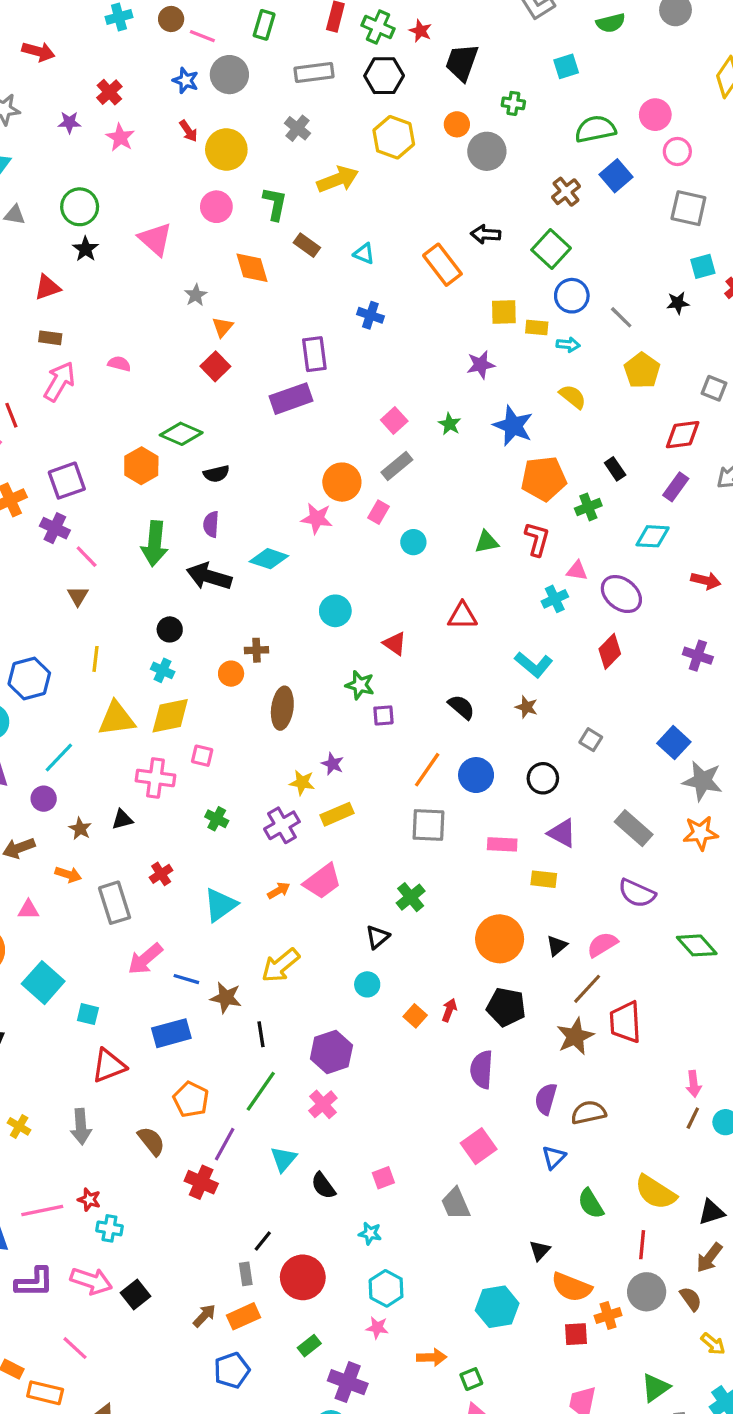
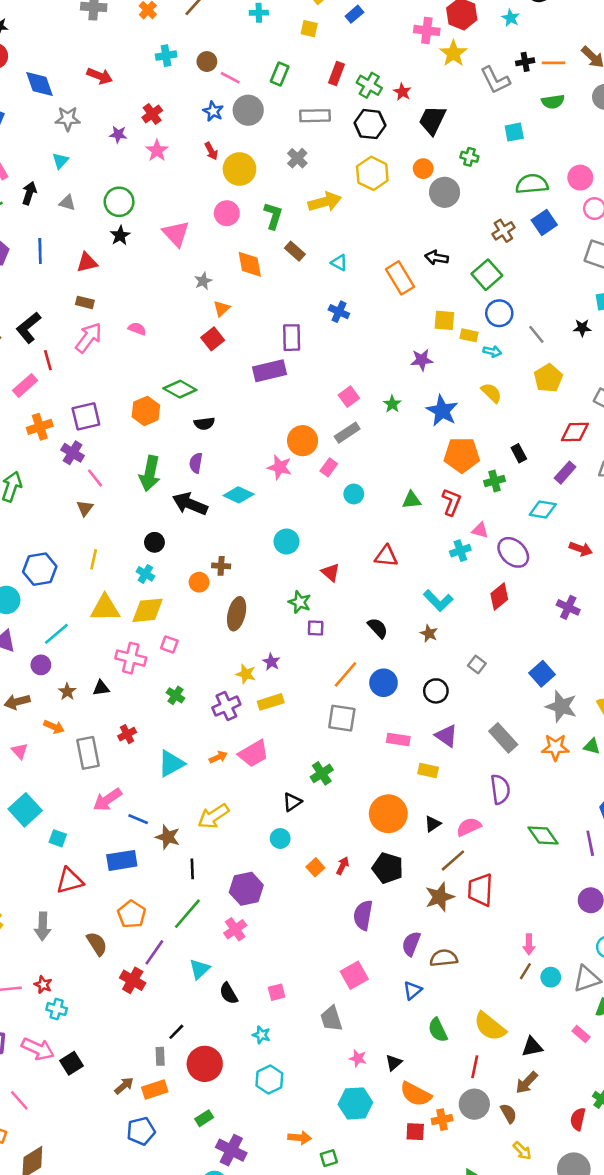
purple semicircle: (637, 893) -> (500, 789), turned -128
pink triangle: (28, 910) -> (20, 751), turned 42
pink star: (377, 1328) -> (358, 1058), moved

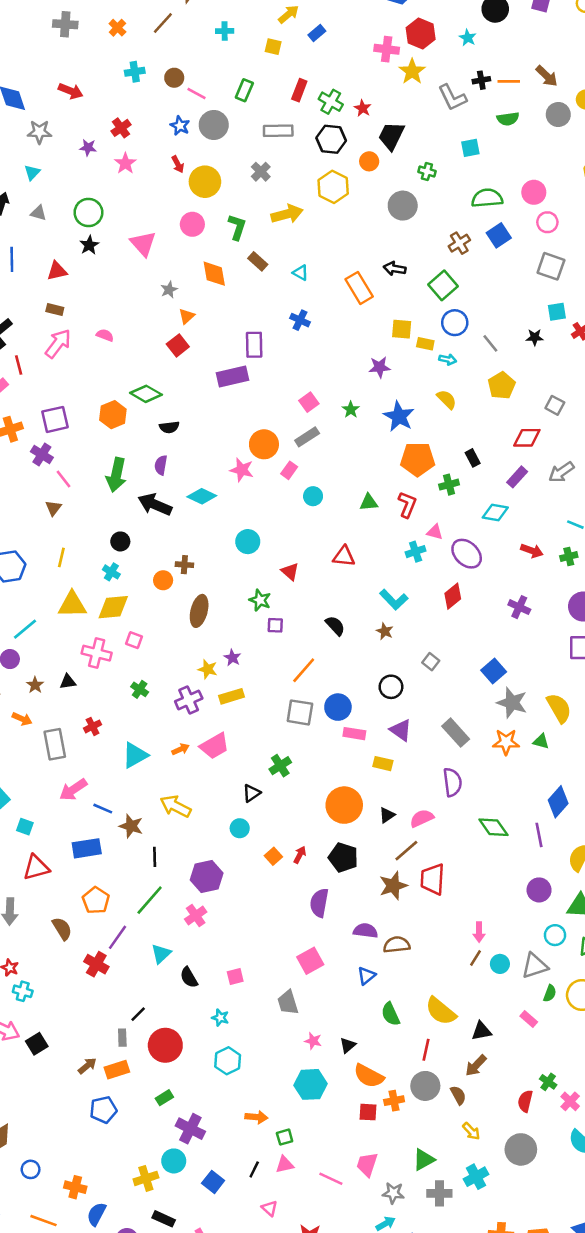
orange circle: (423, 169) -> (369, 161), moved
blue circle: (384, 683) -> (338, 707), moved
yellow arrow: (213, 816) -> (175, 806), turned 60
purple semicircle: (411, 944) -> (365, 931), turned 75

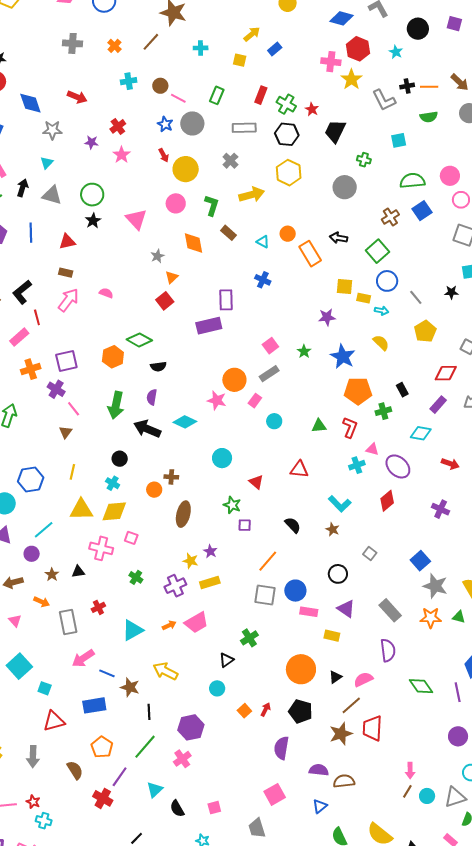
orange circle: (369, 161) -> (288, 234), moved
gray triangle: (38, 213) -> (52, 195), size x1.5

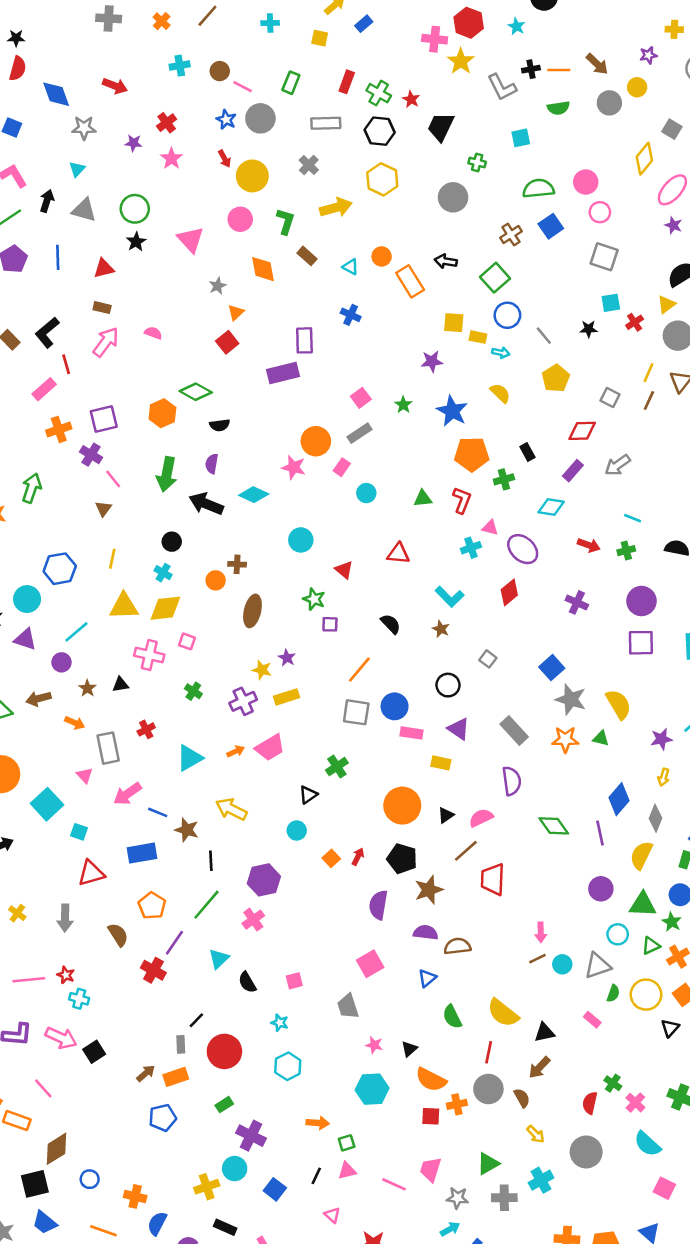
pink triangle: (15, 621) -> (85, 775), moved
brown star: (341, 734) -> (429, 890), moved
brown line: (407, 791) -> (537, 959), turned 32

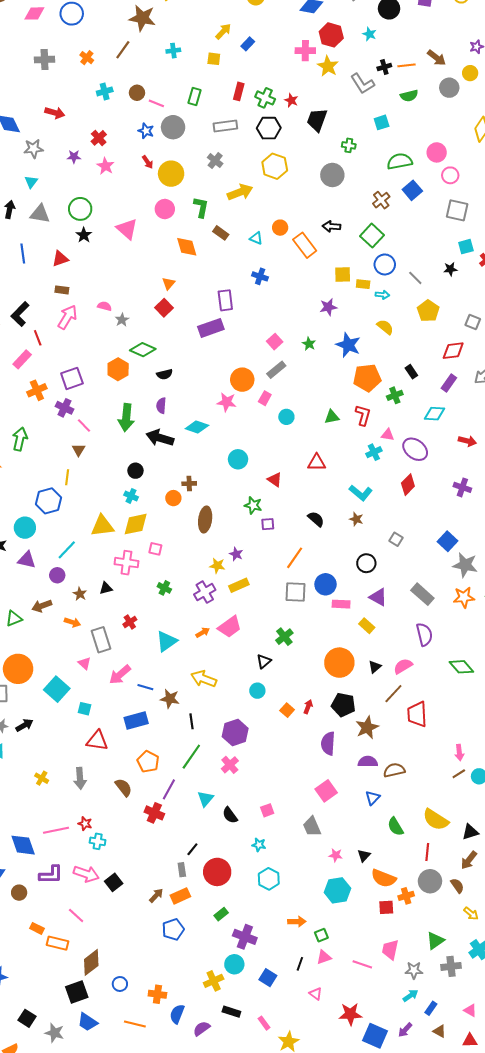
gray star: (218, 286) -> (122, 320), moved
yellow line: (112, 559) -> (67, 477), moved
yellow rectangle: (441, 763) -> (367, 626), turned 35
red triangle: (91, 873) -> (97, 741), turned 30

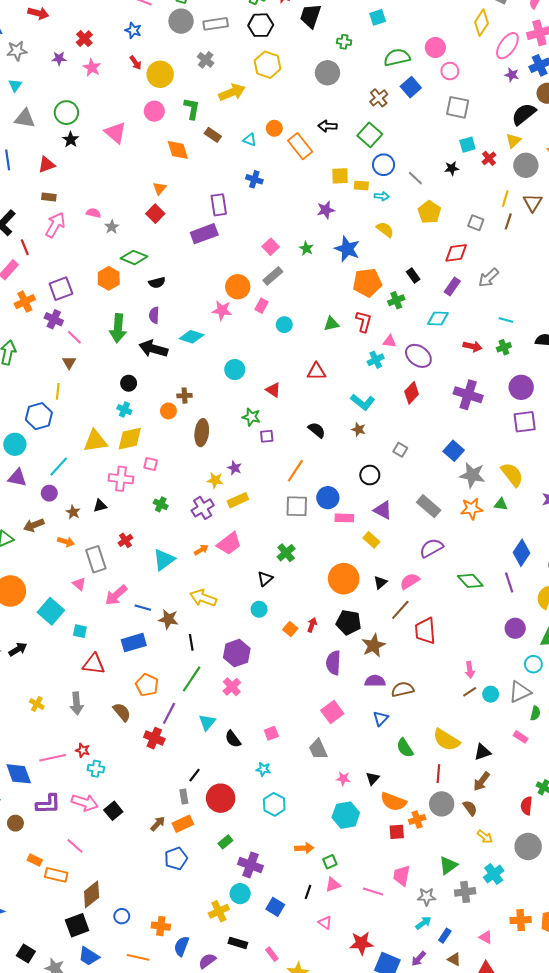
gray circle: (173, 127) -> (181, 21), moved
purple cross: (462, 487) -> (468, 395), size x1.5
purple semicircle: (424, 634) -> (431, 548), turned -105

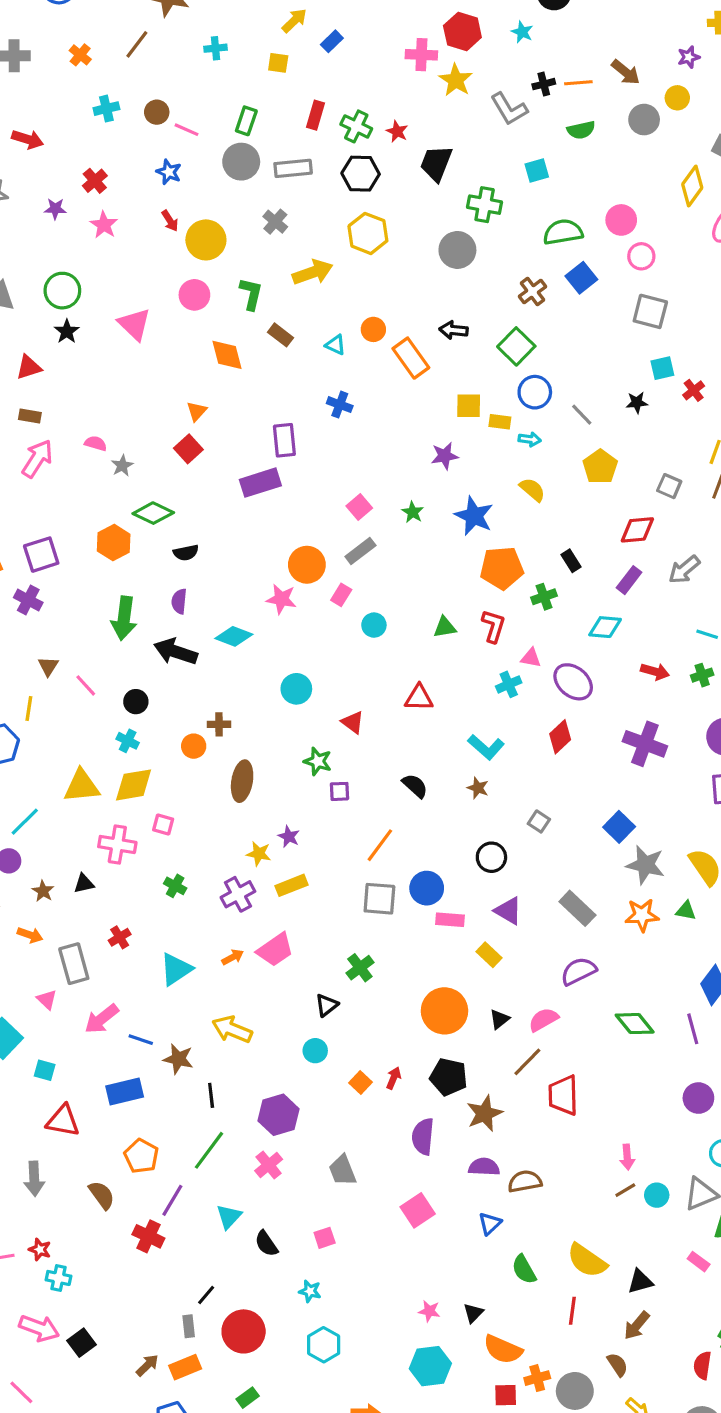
green cross: (344, 42) -> (485, 205), size x1.5
pink line: (74, 337) -> (86, 685), moved
gray trapezoid: (318, 749) -> (342, 1170), moved
gray circle: (442, 804) -> (575, 1391), moved

